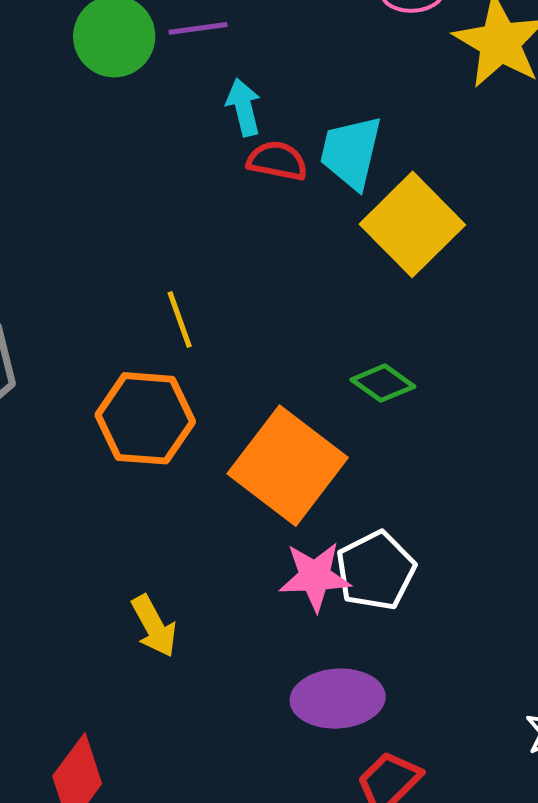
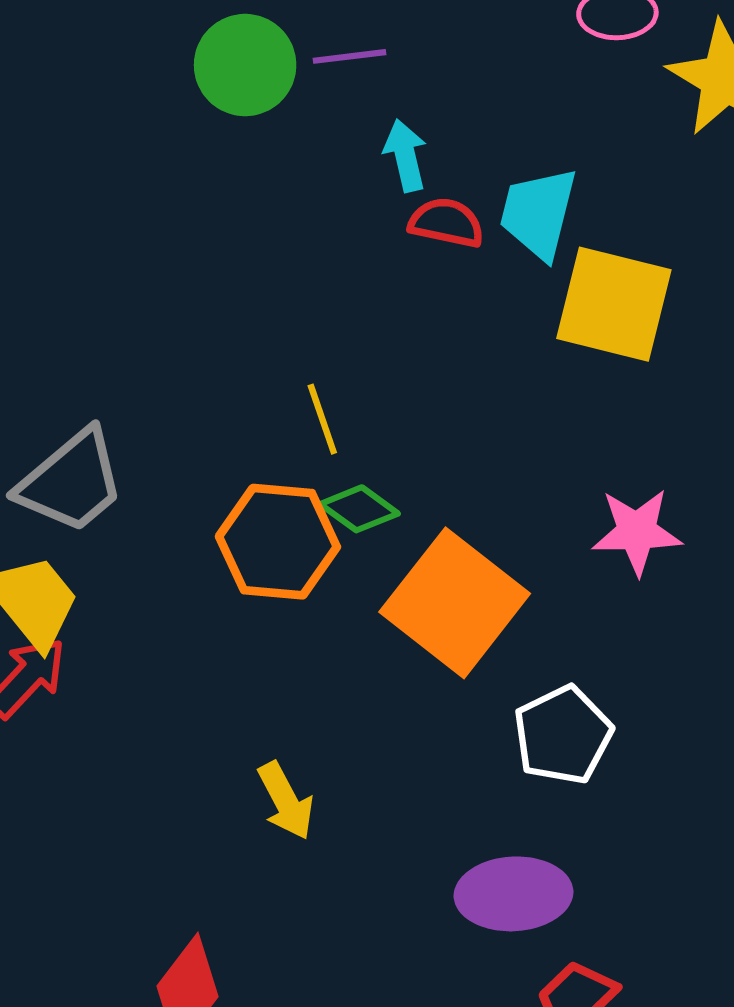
yellow square: (412, 224) -> (614, 304), turned -32
green diamond: (383, 383) -> (359, 509), moved
pink star: (315, 576) -> (637, 532), moved

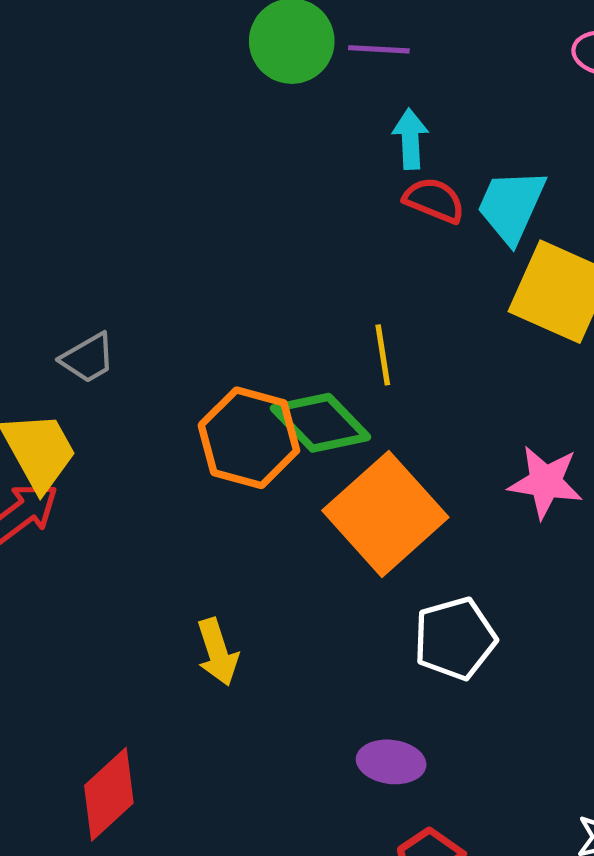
yellow line: (322, 419) -> (383, 355), moved
gray trapezoid: (71, 481) -> (88, 358), size x0.6
green diamond: (359, 509) -> (321, 423), size x1.5
purple ellipse: (514, 894) -> (391, 762), size x0.7

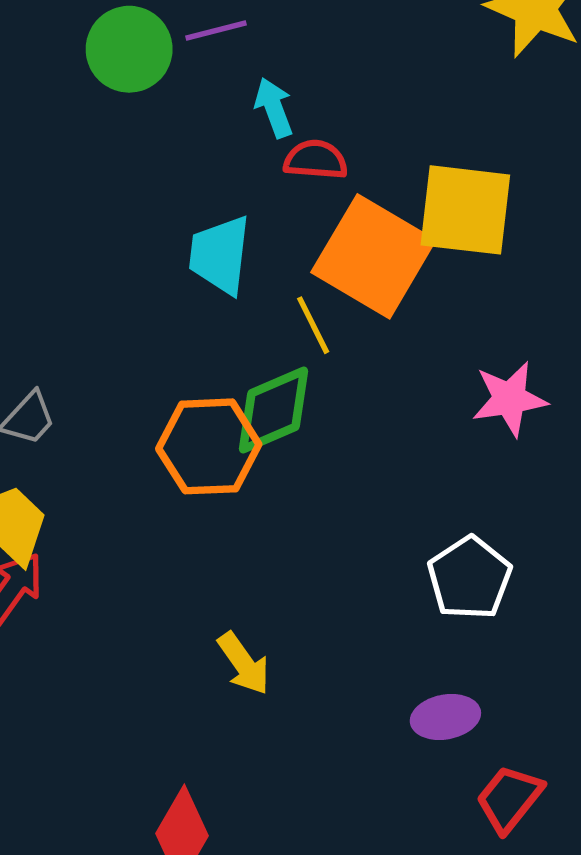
cyan trapezoid: (511, 206) -> (220, 255), moved
green diamond: (321, 423) -> (274, 410), turned -52
orange square: (385, 514) -> (373, 256), moved

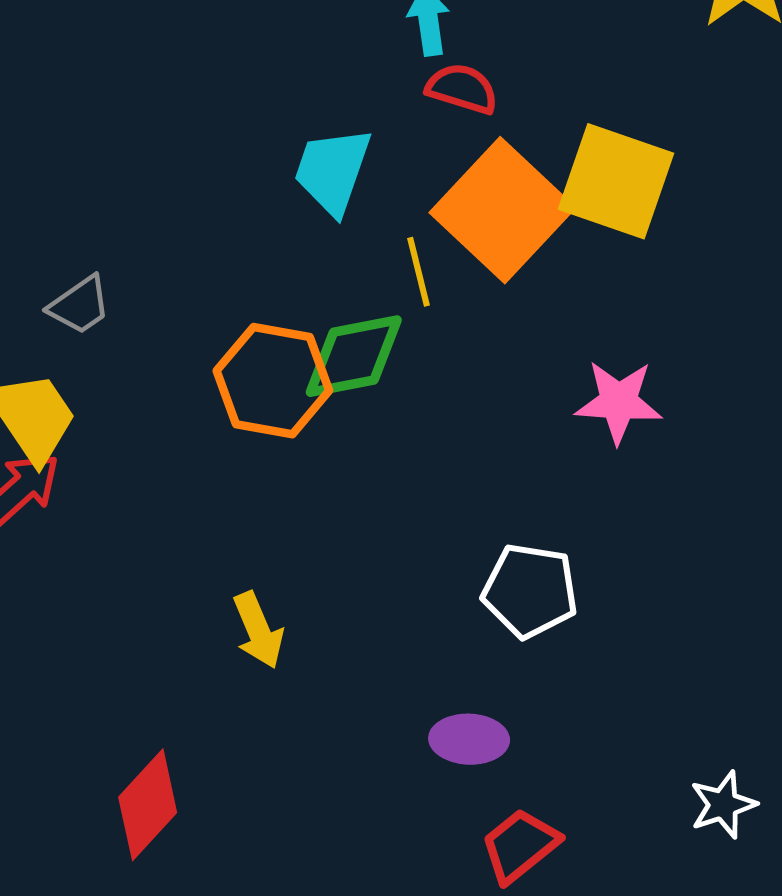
white pentagon: (470, 578) -> (530, 591), turned 30

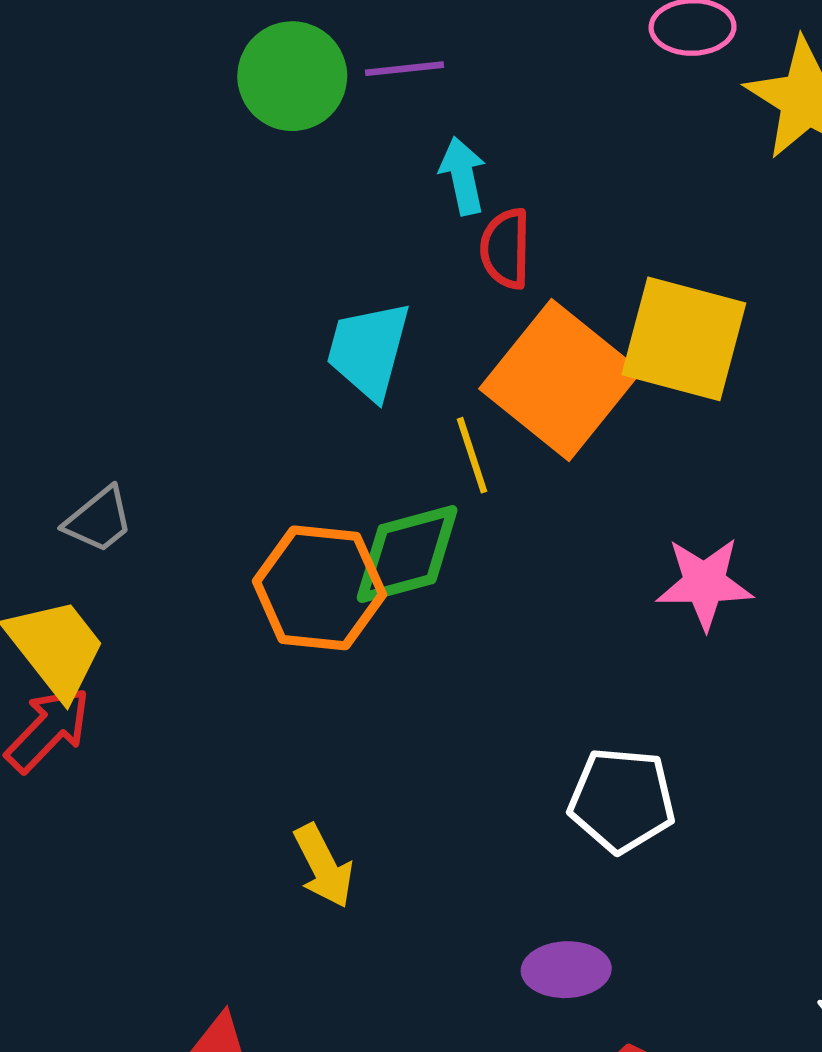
red semicircle: (462, 89) -> (506, 249), turned -102

